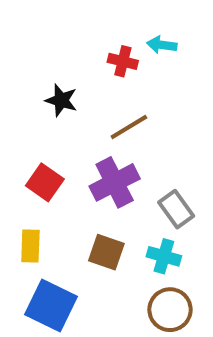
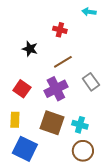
cyan arrow: (162, 45) -> (89, 12), moved
gray rectangle: (176, 209) -> (91, 82), moved
brown square: (106, 252) -> (52, 123), size x1.4

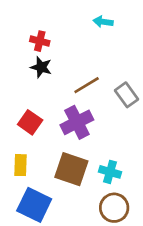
cyan arrow: (89, 12) -> (103, 22), moved
red cross: (60, 30) -> (40, 41), moved
gray rectangle: (91, 82) -> (127, 95), moved

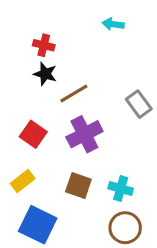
brown line: (87, 85) -> (74, 93), moved
yellow rectangle: (20, 165) -> (23, 181), turned 50
brown square: (71, 169) -> (78, 185), size x0.7

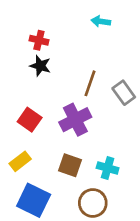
brown line: (74, 93) -> (90, 83), moved, turned -40
brown circle: (125, 228) -> (93, 203), moved

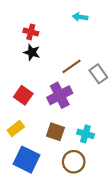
brown line: (90, 83) -> (72, 66), turned 36

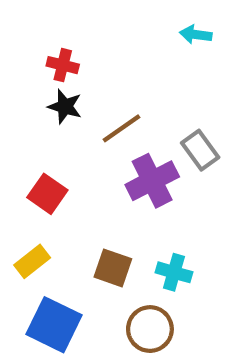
cyan arrow: (80, 17) -> (196, 35), moved
brown line: (72, 66) -> (122, 128), moved
purple cross: (60, 95) -> (152, 181), moved

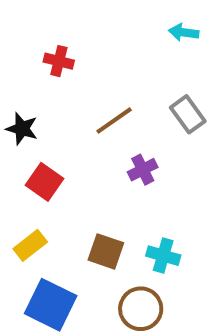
black star: (65, 107) -> (22, 129), moved
gray rectangle: (200, 150) -> (188, 114), moved
purple cross: (152, 181) -> (143, 170), size x0.6

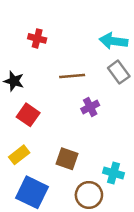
cyan arrow: (184, 32) -> (113, 41), moved, size x1.5
brown line: (114, 120) -> (72, 76), turned 30
cyan cross: (163, 256) -> (113, 173), moved

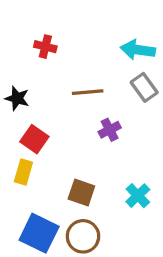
yellow rectangle: (19, 155) -> (23, 172), moved, turned -36
cyan cross: (113, 173) -> (138, 196), moved, turned 30
brown circle: (89, 195) -> (83, 236), moved

